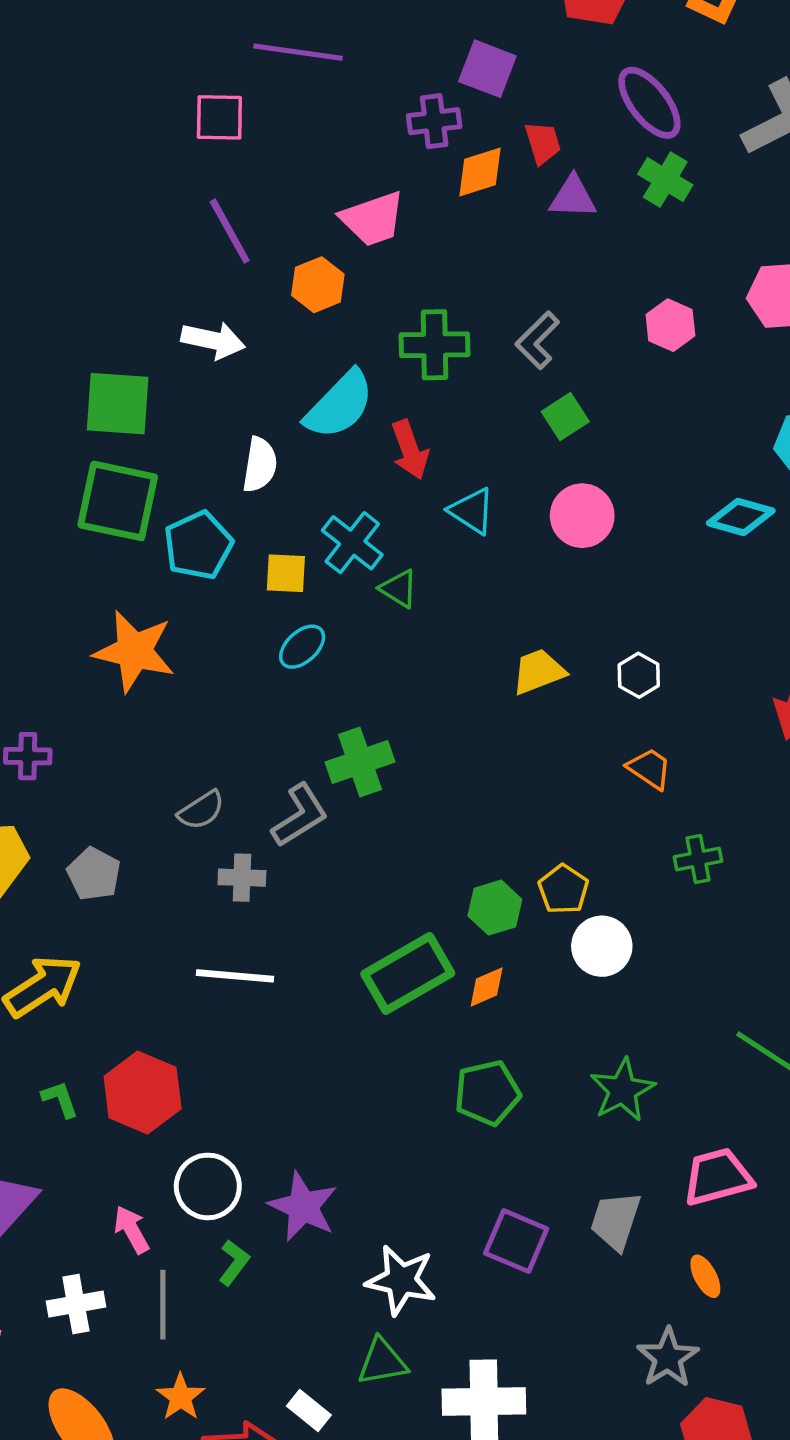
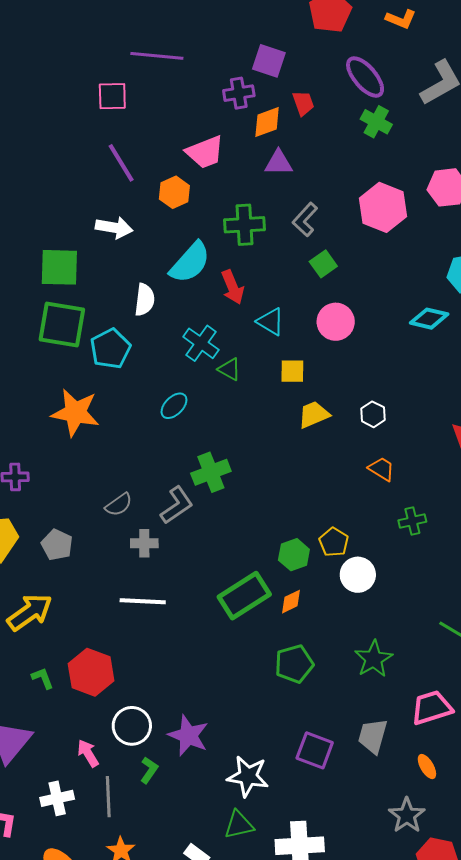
purple triangle: (573, 197) -> (278, 163), moved
pink hexagon: (670, 325) -> (383, 207), size x1.6
yellow square: (286, 573) -> (292, 371), moved

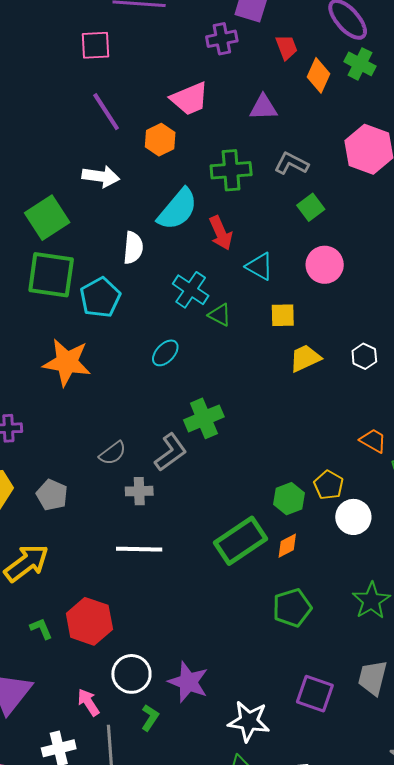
orange diamond: (267, 122) -> (319, 75), moved, turned -44
gray L-shape: (305, 220) -> (291, 163), turned 76
green square: (59, 267) -> (47, 218), turned -33
orange trapezoid: (382, 469) -> (373, 441), moved

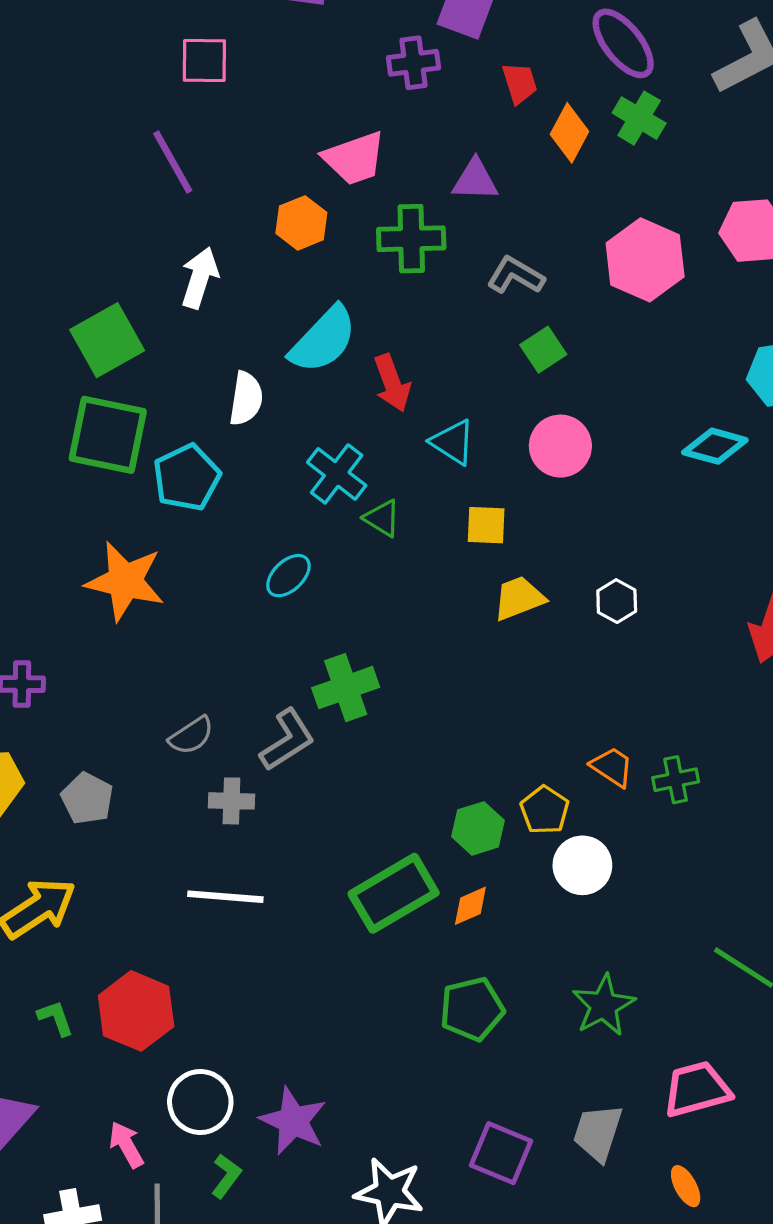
purple line: (106, 112) -> (173, 162), moved
green cross: (231, 170) -> (411, 239), moved
white arrow: (101, 176) -> (200, 278), turned -84
orange trapezoid: (373, 441) -> (612, 767), moved

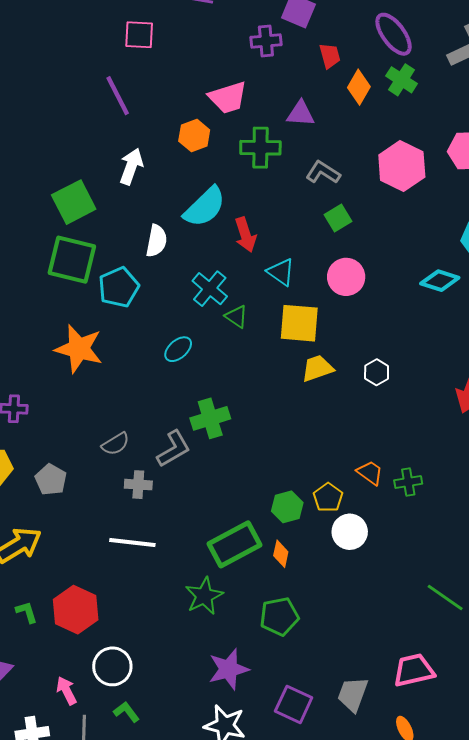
yellow square: (486, 525) -> (299, 323), size x1.6
orange diamond: (470, 906) -> (281, 554), turned -56
green star: (604, 1005) -> (204, 596), moved
purple star: (293, 1121) -> (229, 669), moved, turned 30
green L-shape: (226, 1176) -> (126, 712), turned -76

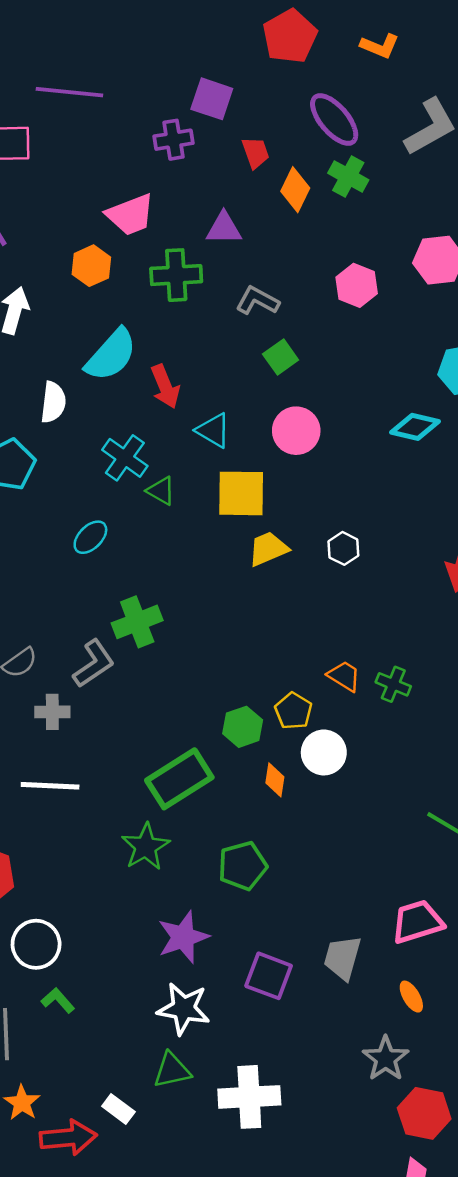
pink hexagon: (402, 166) -> (357, 285), size x0.7
green cross: (408, 482) -> (393, 684), turned 36
orange diamond: (281, 554) -> (275, 780), moved

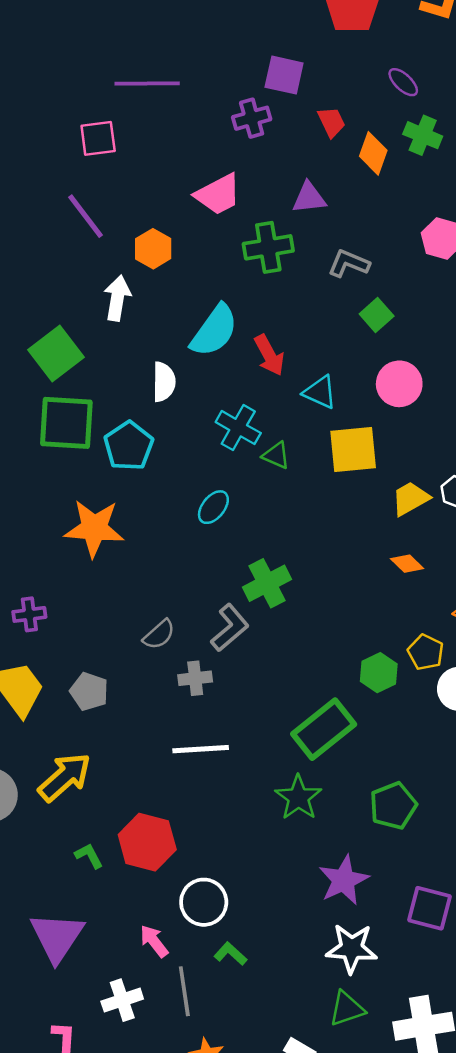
purple ellipse: (334, 119) -> (403, 82), size x0.6
orange hexagon: (91, 266) -> (153, 249), moved
yellow trapezoid: (268, 549) -> (410, 499), moved
orange diamond: (275, 780) -> (407, 564), moved, turned -48

